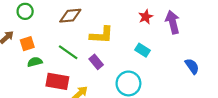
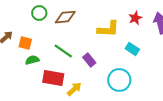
green circle: (25, 11) -> (39, 13), moved
yellow L-shape: (102, 35) -> (108, 29), moved
orange square: (27, 44) -> (25, 43), turned 32

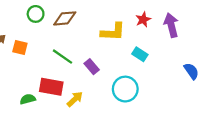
green semicircle: (32, 60) -> (28, 99), moved

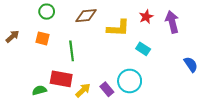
brown diamond: (65, 18) -> (86, 16), moved
orange square: (20, 48) -> (42, 38), moved
green line: (62, 57) -> (72, 51), turned 48
purple rectangle: (92, 67) -> (107, 89), moved

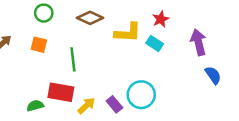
brown diamond: (86, 16) -> (90, 18), turned 30
purple arrow: (172, 22) -> (198, 42), moved
cyan rectangle: (143, 49) -> (155, 43), moved

